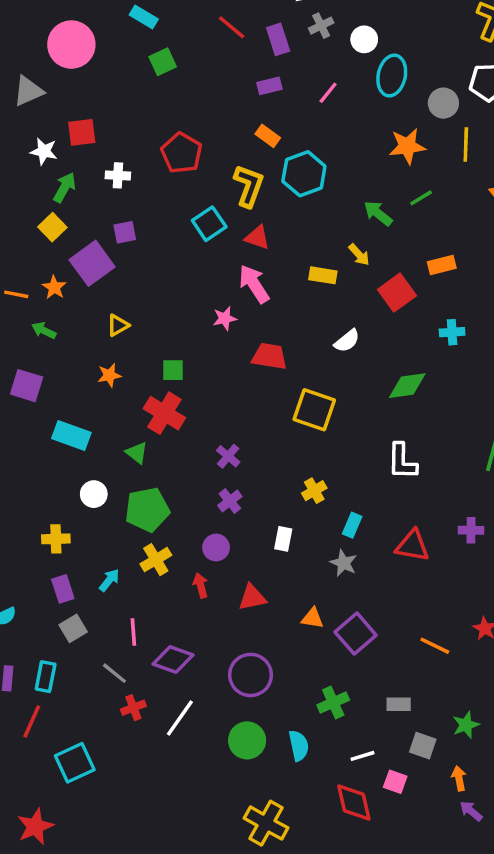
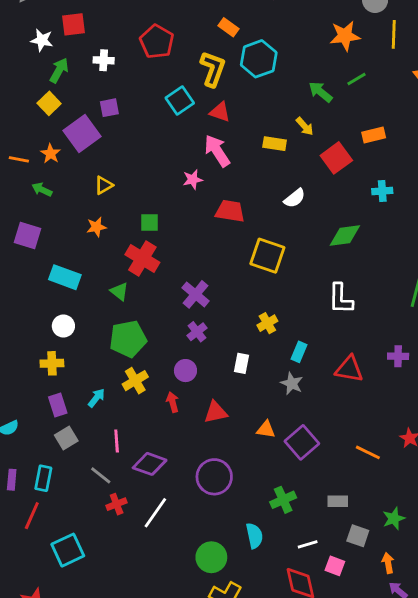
purple cross: (228, 456) -> (196, 294), size x1.4
white circle: (94, 494) -> (63, 326), moved
green circle: (247, 740) -> (211, 557), moved

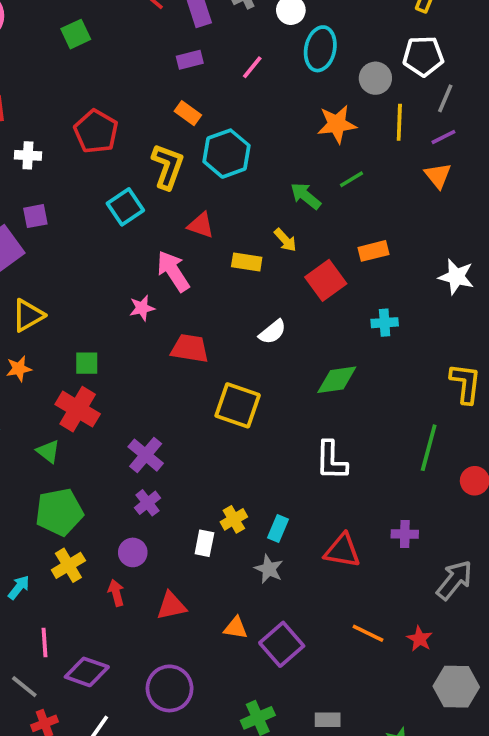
red triangle: (220, 112) -> (201, 225), moved
yellow triangle: (104, 185) -> (28, 315), size x1.4
yellow cross: (267, 323) -> (234, 519), moved
orange line: (368, 452) -> (368, 633), moved

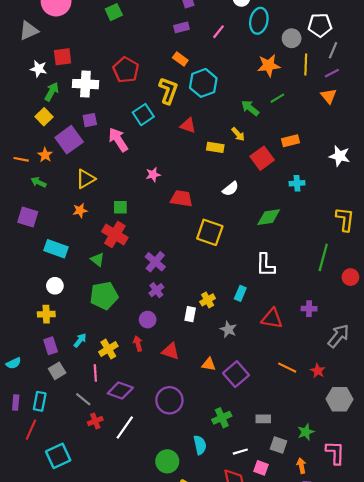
white cross: (28, 155) -> (85, 84), size x1.6
pink arrow: (173, 271) -> (118, 140), moved
cyan rectangle: (278, 529) -> (240, 293), moved
yellow cross: (68, 565) -> (108, 349), moved
red triangle: (171, 606) -> (171, 351), turned 30

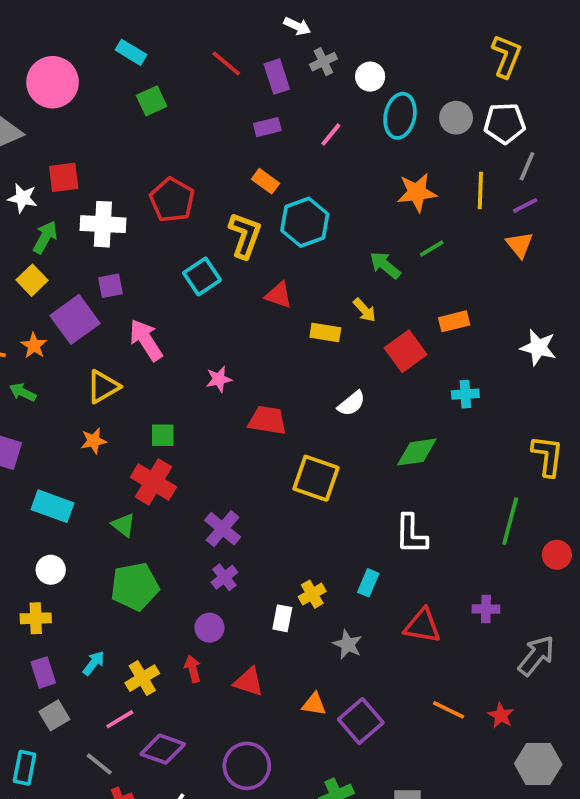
gray circle: (292, 38) -> (456, 118), moved
pink arrow: (118, 140) -> (146, 340), moved
pink line: (95, 373) -> (120, 719), turned 63

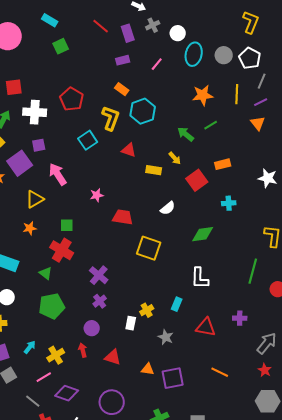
white pentagon: (505, 123) -> (250, 58), turned 30
red star: (501, 715) -> (265, 370), moved
purple square: (361, 721) -> (173, 378), turned 30

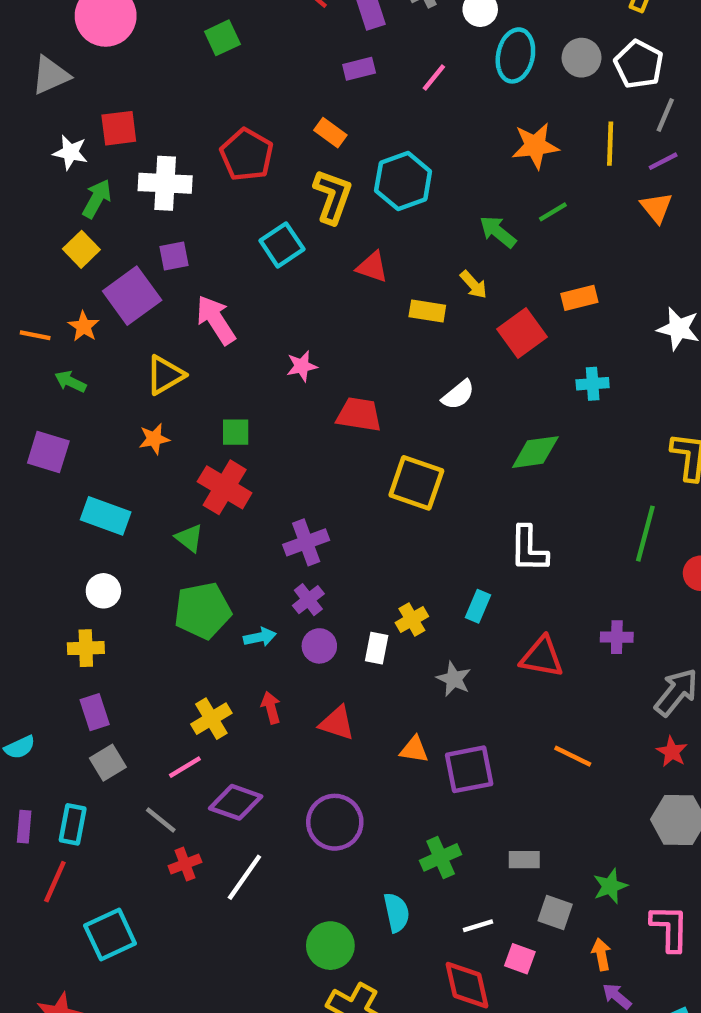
orange rectangle: (122, 89) -> (330, 133), moved
purple cross: (99, 275) -> (306, 542), turned 30
purple circle: (92, 328) -> (319, 646), moved
cyan arrow: (30, 347) -> (260, 637), moved, turned 40

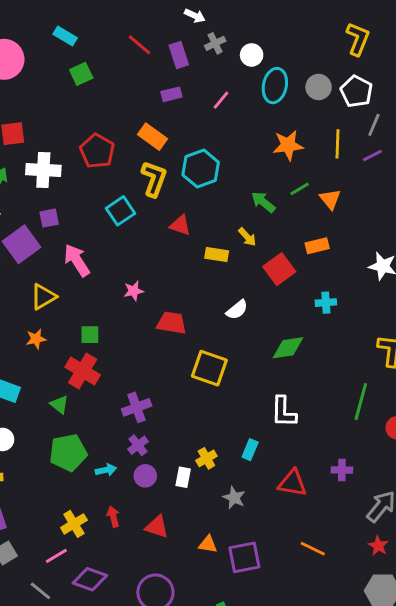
orange rectangle: (330, 133) -> (153, 137), size x1.4
orange triangle: (656, 207) -> (330, 199), moved

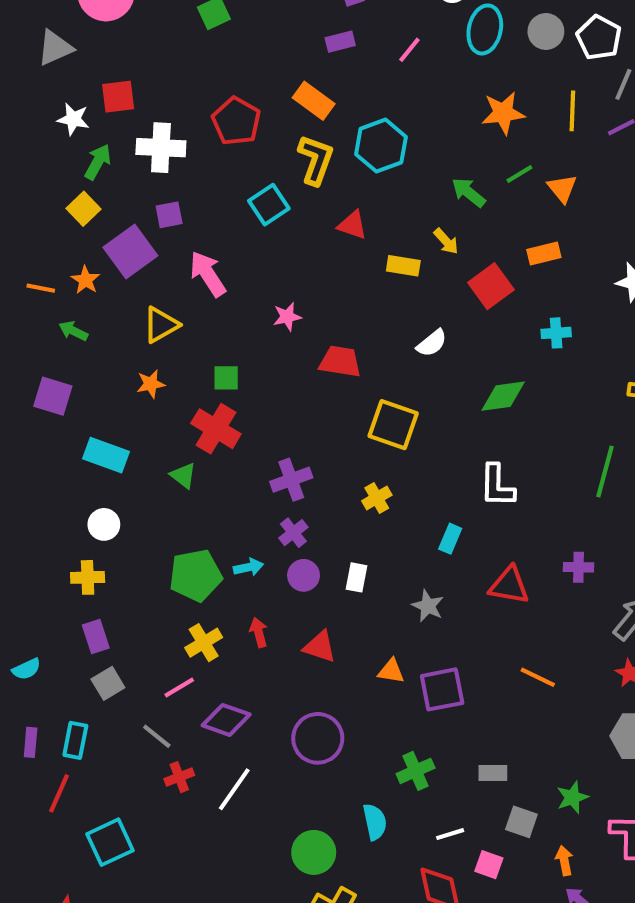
green pentagon: (68, 453) -> (196, 575), moved
yellow cross: (206, 458) -> (377, 498), moved

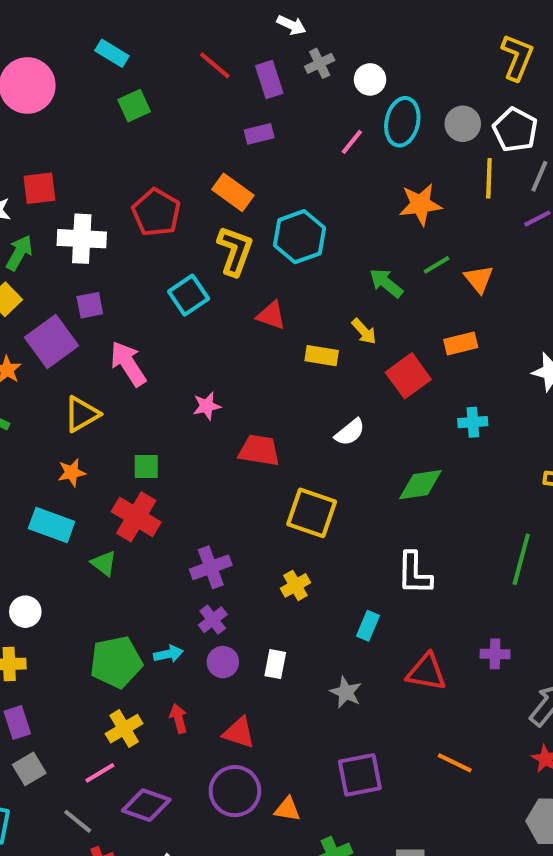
pink line: (409, 50) -> (352, 142), moved
yellow line: (572, 111) -> (489, 178), moved
cyan rectangle: (106, 455) -> (52, 525), moved
orange triangle: (391, 671) -> (287, 809), moved
purple circle: (318, 738) -> (235, 791), moved

